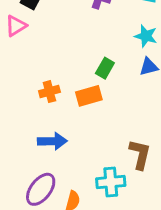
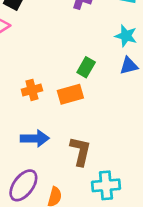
brown L-shape: (140, 154) -> (80, 151), moved
cyan cross: (111, 182) -> (106, 185), moved

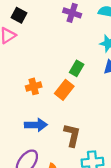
orange rectangle: (70, 94) -> (64, 90), turned -36

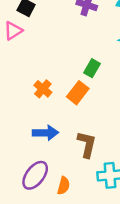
orange cross: (34, 86) -> (43, 89), turned -35

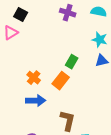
blue arrow: (45, 133) -> (36, 101), moved

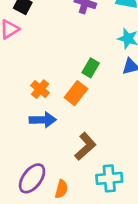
brown L-shape: (68, 121) -> (85, 146), turned 35

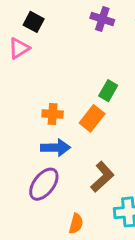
orange cross: (40, 89) -> (53, 114), turned -36
purple ellipse: (32, 178) -> (44, 184), moved

